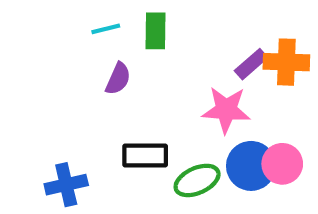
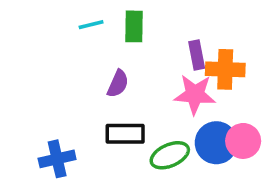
orange cross: (286, 62) -> (225, 69), moved
purple rectangle: (251, 64) -> (197, 55), moved, turned -60
purple semicircle: (118, 79) -> (118, 84), moved

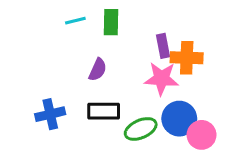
pink circle: (243, 141) -> (202, 135), moved
blue cross: (57, 159) -> (50, 114), moved

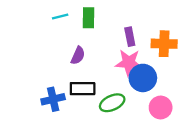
orange cross: (187, 58) -> (164, 44), moved
blue cross: (50, 114) -> (53, 99), moved
blue circle: (179, 119) -> (143, 78), moved

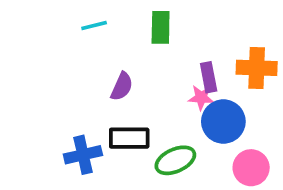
green rectangle: (89, 18) -> (161, 27), moved
purple rectangle: (130, 37) -> (209, 77), moved
pink star: (129, 63) -> (201, 98), size x0.6

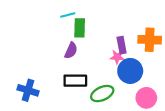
cyan line: (94, 25) -> (68, 15), moved
green rectangle: (161, 27) -> (80, 28), moved
blue cross: (83, 155) -> (28, 90), moved, turned 30

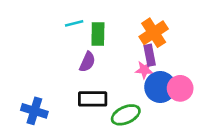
cyan line: (68, 15) -> (74, 23), moved
orange cross: (150, 40) -> (154, 33), moved, turned -35
pink circle: (146, 98) -> (180, 88), moved

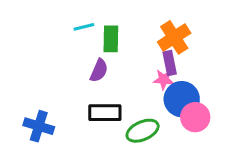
pink circle: (180, 88) -> (195, 117), moved

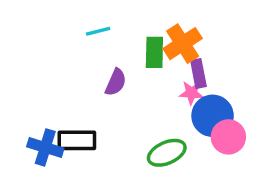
orange cross: (174, 37) -> (183, 44), moved
green rectangle: (111, 39) -> (154, 52), moved
black rectangle: (105, 113) -> (77, 140), moved

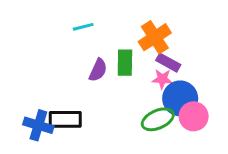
green rectangle: (154, 52) -> (125, 63), moved
purple rectangle: (198, 74) -> (168, 63), turned -50
green ellipse: (167, 153) -> (158, 119), moved

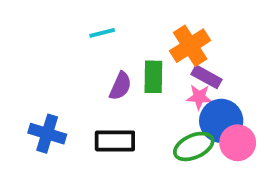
black rectangle: (65, 119) -> (115, 141), moved
blue cross: (38, 125) -> (47, 134), moved

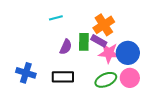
purple rectangle: (207, 77) -> (99, 41), moved
pink star: (199, 97) -> (109, 53), size x1.5
blue circle: (221, 121) -> (128, 53), moved

